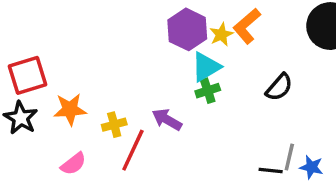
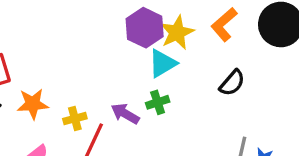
orange L-shape: (247, 26) -> (224, 24), moved
yellow star: (221, 35) -> (177, 33), size x1.5
green cross: (208, 91) -> (158, 102), moved

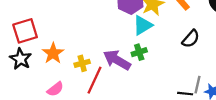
orange star: (33, 104) -> (53, 53), turned -30
purple arrow: (125, 114) -> (117, 60), size x1.4

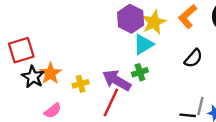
black star: (21, 59) -> (33, 77), moved
red line: (94, 80) -> (111, 102), moved

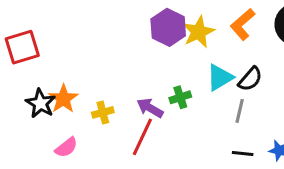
cyan triangle: (143, 44) -> (220, 78), moved
red square: (21, 50) -> (22, 47), moved
purple arrow: (117, 80) -> (150, 108), size x0.7
gray line: (200, 106) -> (240, 111), moved

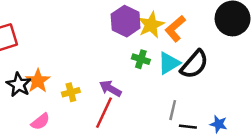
orange L-shape: (243, 24) -> (175, 29), moved
black semicircle: (250, 79) -> (194, 64), size x1.4
green cross: (180, 97) -> (141, 59), moved, turned 36
gray line: (240, 111) -> (173, 110), moved

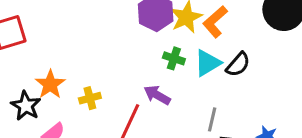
black semicircle: (194, 64) -> (238, 65), size x0.7
black star: (19, 85) -> (26, 106), moved
purple arrow: (110, 88) -> (157, 95), moved

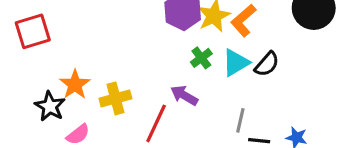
green cross: (174, 58) -> (201, 58), turned 35
yellow cross: (90, 98) -> (115, 98), size x1.4

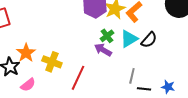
purple arrow: (184, 95) -> (103, 50), moved
yellow cross: (115, 98) -> (52, 62), turned 36

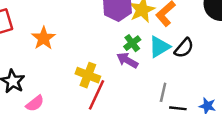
orange star: (26, 53) -> (44, 38), moved
yellow cross: (52, 62) -> (88, 75), moved

